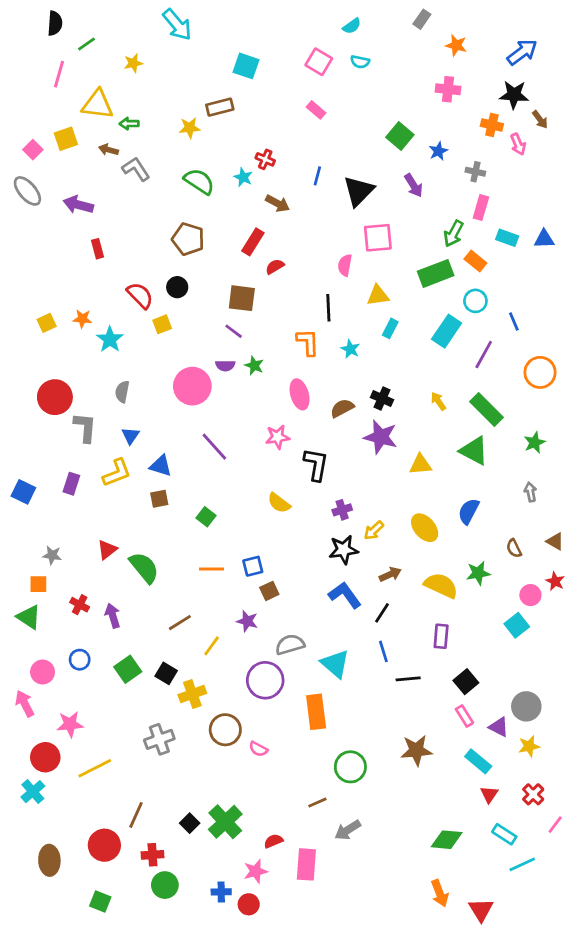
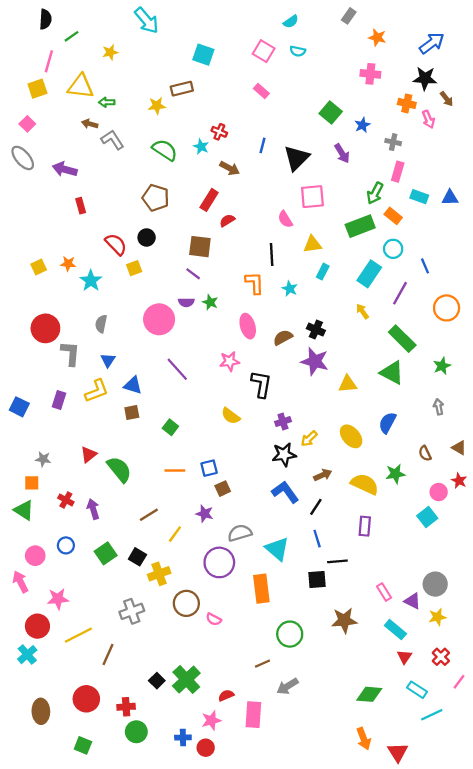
yellow square: (66, 139) -> (37, 89), moved
pink semicircle: (345, 265) -> (285, 219), turned -42
yellow arrow: (438, 401) -> (362, 311), moved
black square: (466, 682) -> (317, 580), moved, turned 36
brown line: (136, 815) -> (108, 655), moved

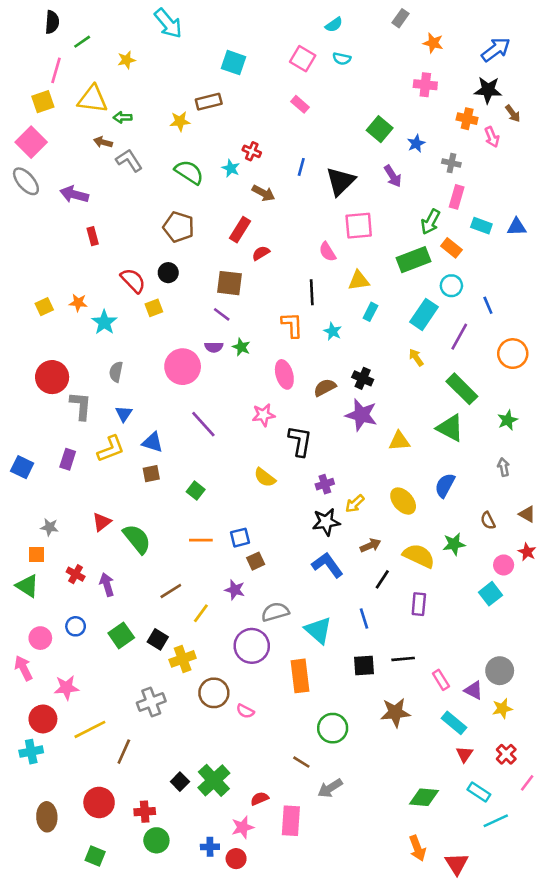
pink square: (27, 124) -> (31, 142), size x1.6
black line: (316, 507) -> (382, 579), moved
black line: (337, 561) -> (403, 659), moved
cyan cross: (27, 655) -> (31, 752), turned 30
brown line: (262, 664) -> (301, 762), turned 56

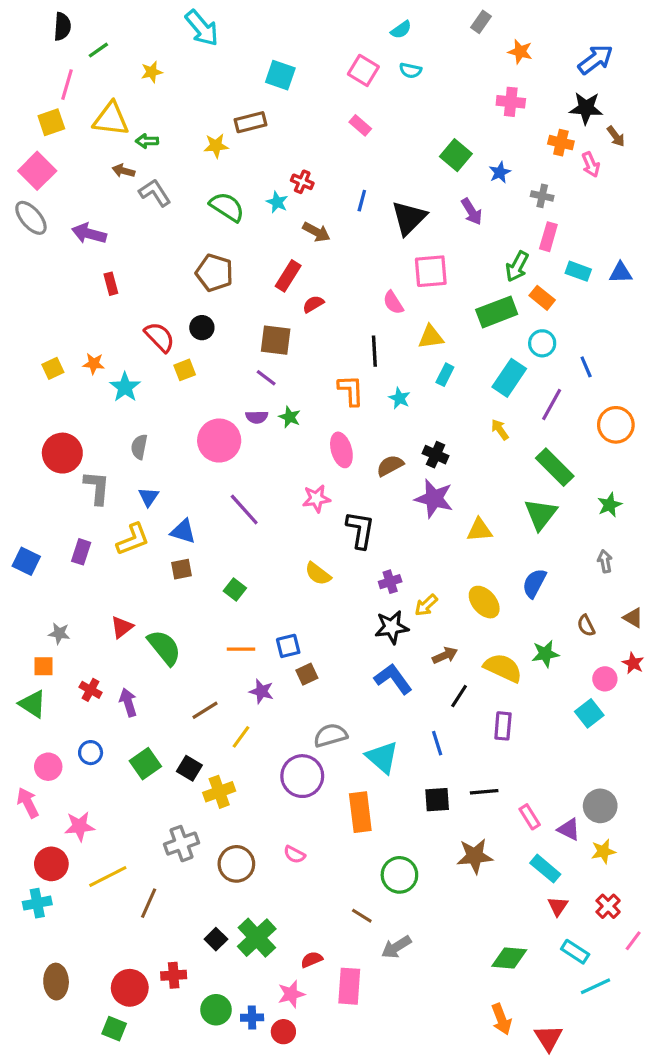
green triangle: (450, 428) -> (541, 514), turned 40
purple star: (235, 590) -> (261, 691), moved
brown circle: (214, 693) -> (236, 864), moved
red circle: (99, 802) -> (130, 988), moved
green circle: (156, 840) -> (216, 1010), moved

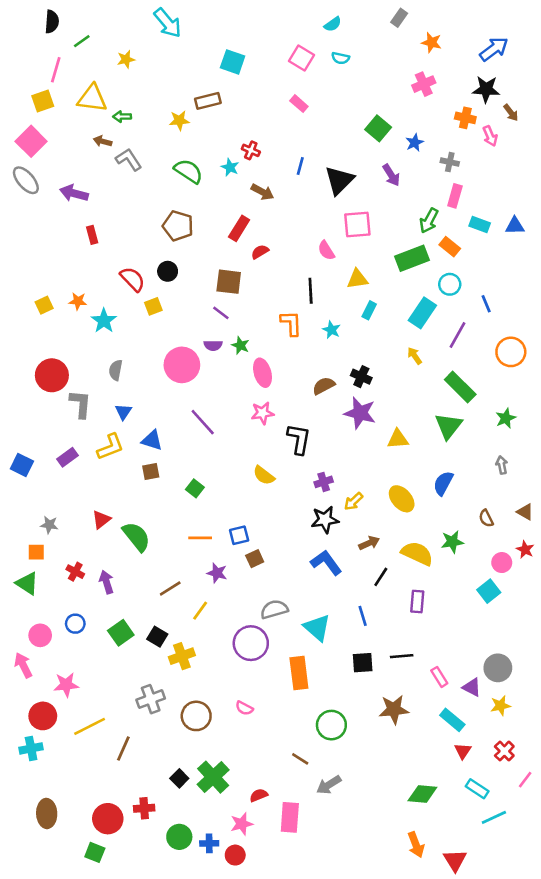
pink cross: (511, 102) -> (424, 84), turned -30
pink ellipse: (341, 450) -> (263, 373), moved
purple rectangle: (81, 552) -> (67, 457), turned 36

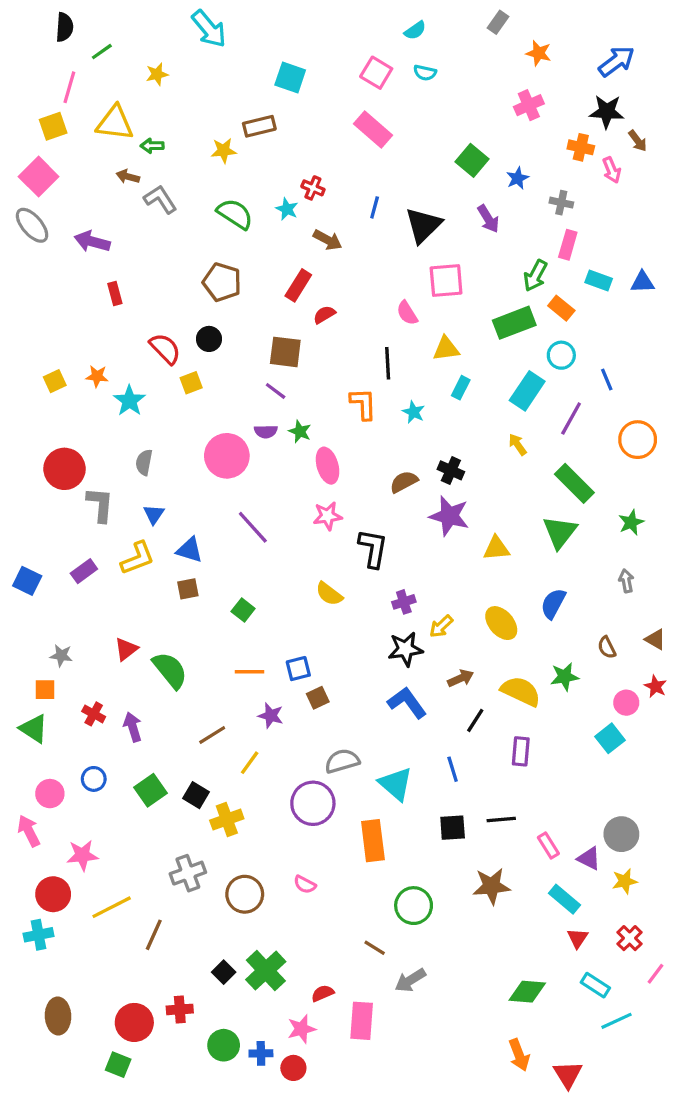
pink rectangle: (299, 104) -> (373, 129), size x1.6

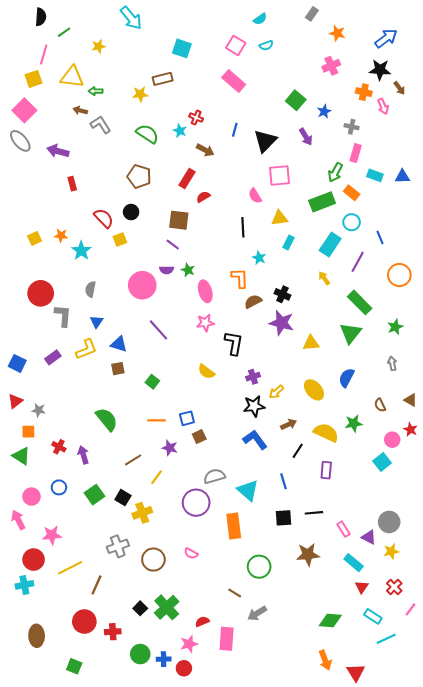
cyan semicircle: (425, 73) -> (266, 45), turned -32
orange L-shape: (363, 404) -> (240, 278), moved
red triangle: (126, 649) -> (15, 401), moved
red circle: (134, 1022) -> (84, 622), moved

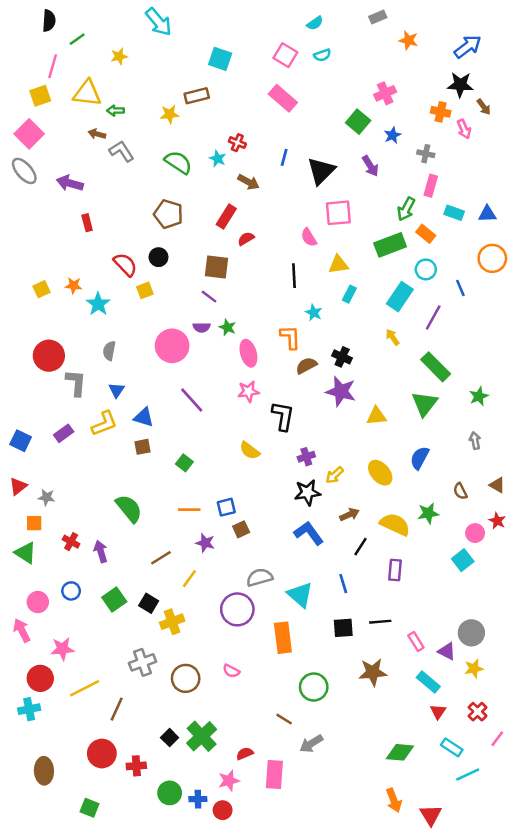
gray rectangle: (312, 14) -> (378, 17), turned 32
pink cross: (331, 66) -> (385, 93), moved
orange circle: (399, 275) -> (492, 258), moved

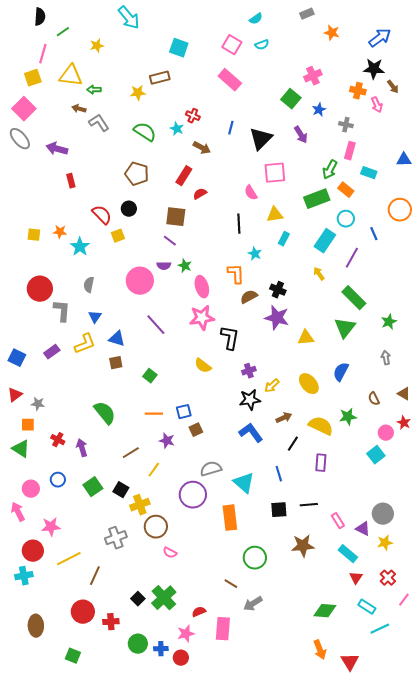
blue triangle: (487, 214) -> (404, 160), moved
yellow square: (41, 289) -> (34, 235), turned 32
pink star: (248, 391) -> (202, 318), size x1.4
pink semicircle: (231, 671) -> (170, 553), moved
brown circle: (186, 678) -> (156, 527), moved

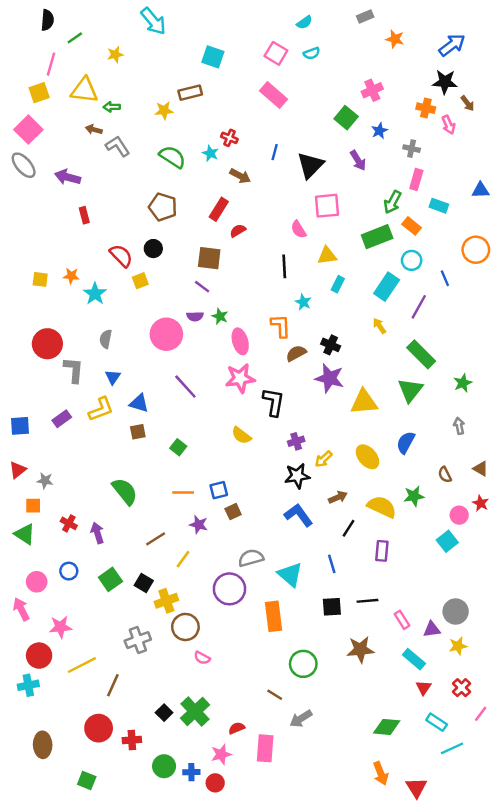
yellow triangle: (306, 338) -> (364, 402), size x1.4
blue square: (17, 358) -> (20, 426), turned -30
purple triangle: (363, 529) -> (432, 629), turned -35

